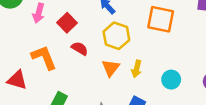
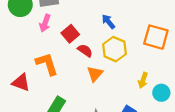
red semicircle: (80, 48) -> (85, 51), moved
orange triangle: (111, 68) -> (95, 74), moved
yellow arrow: (137, 69) -> (143, 80), moved

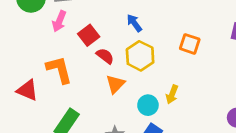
orange square: (156, 37) -> (190, 44), size x0.7
cyan circle: (161, 93) -> (148, 105), moved

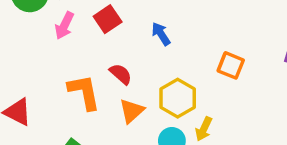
red square: (89, 35) -> (108, 19), moved
yellow hexagon: (140, 56) -> (178, 98), moved
orange L-shape: (59, 70) -> (84, 92), moved

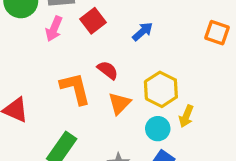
blue arrow: (161, 34) -> (143, 32), turned 85
orange square: (231, 65) -> (217, 33), moved

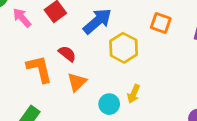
pink arrow: (54, 29) -> (22, 18), turned 115
blue arrow: (143, 32) -> (97, 21), size x1.6
yellow hexagon: (161, 89) -> (124, 48), moved

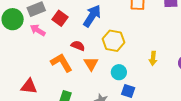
yellow hexagon: (124, 48) -> (114, 41), moved
yellow arrow: (134, 94) -> (153, 58), moved

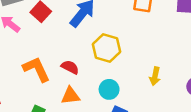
red semicircle: (78, 46) -> (70, 67), moved
orange triangle: (91, 64) -> (71, 96), moved, turned 49

